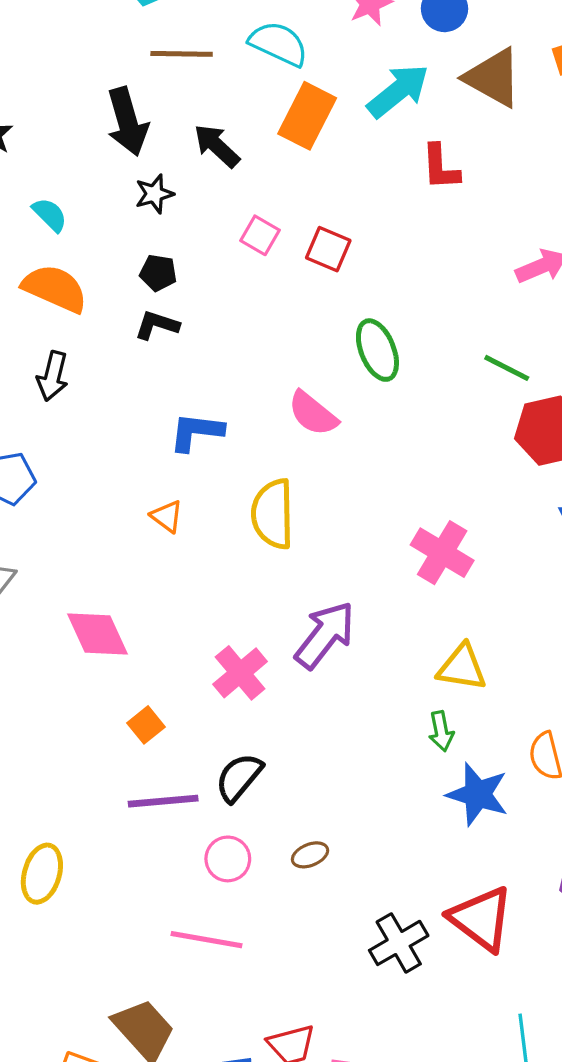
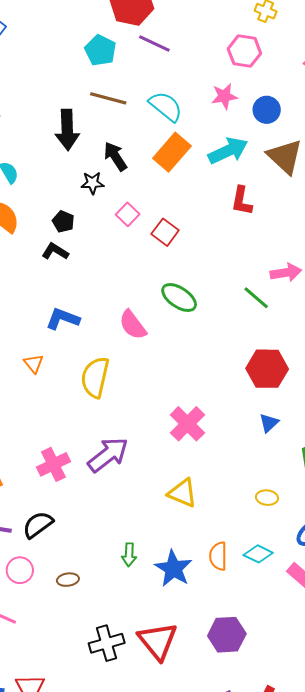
black star: (154, 194) -> (92, 183), moved
green ellipse: (377, 350) -> (179, 298), turned -48
green line: (507, 368) -> (256, 298), moved
green arrow: (441, 731) -> (129, 555), moved

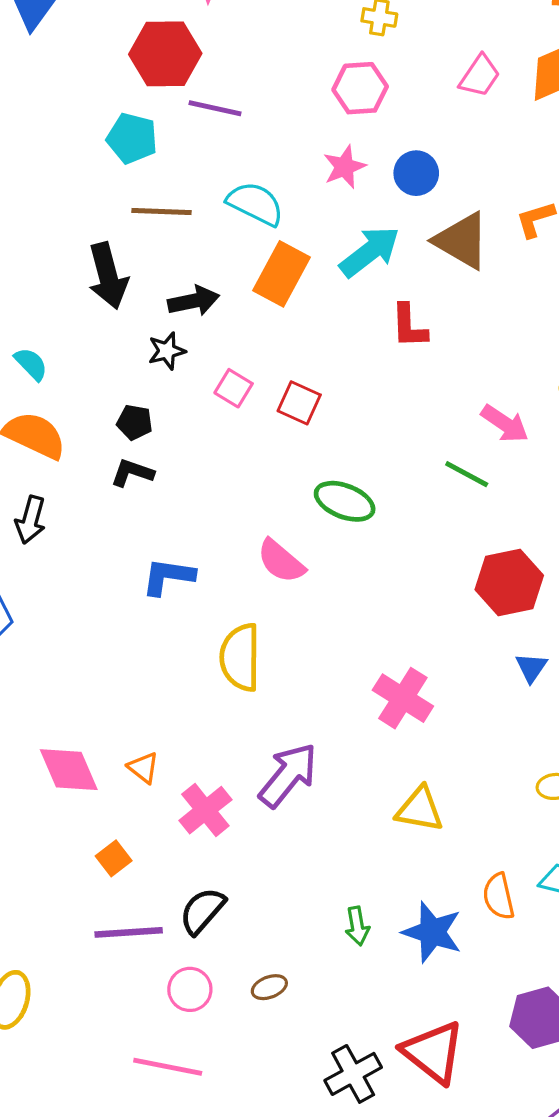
black arrow: (115, 156) -> (194, 301), turned 124
pink arrow: (286, 273) -> (505, 424), turned 56
orange triangle: (34, 363) -> (143, 768), moved

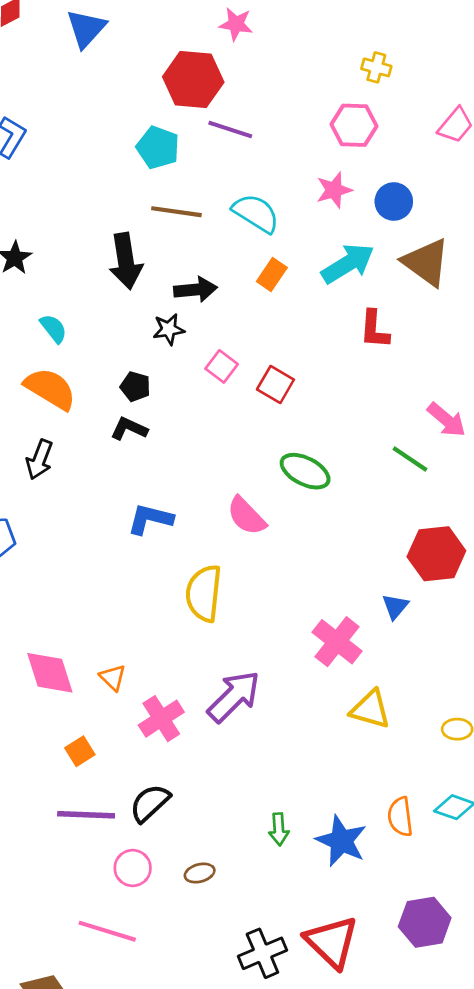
orange rectangle: (282, 274) -> (272, 274), size x0.6
blue triangle: (531, 667) -> (395, 606), moved
yellow triangle: (420, 809) -> (370, 709), moved

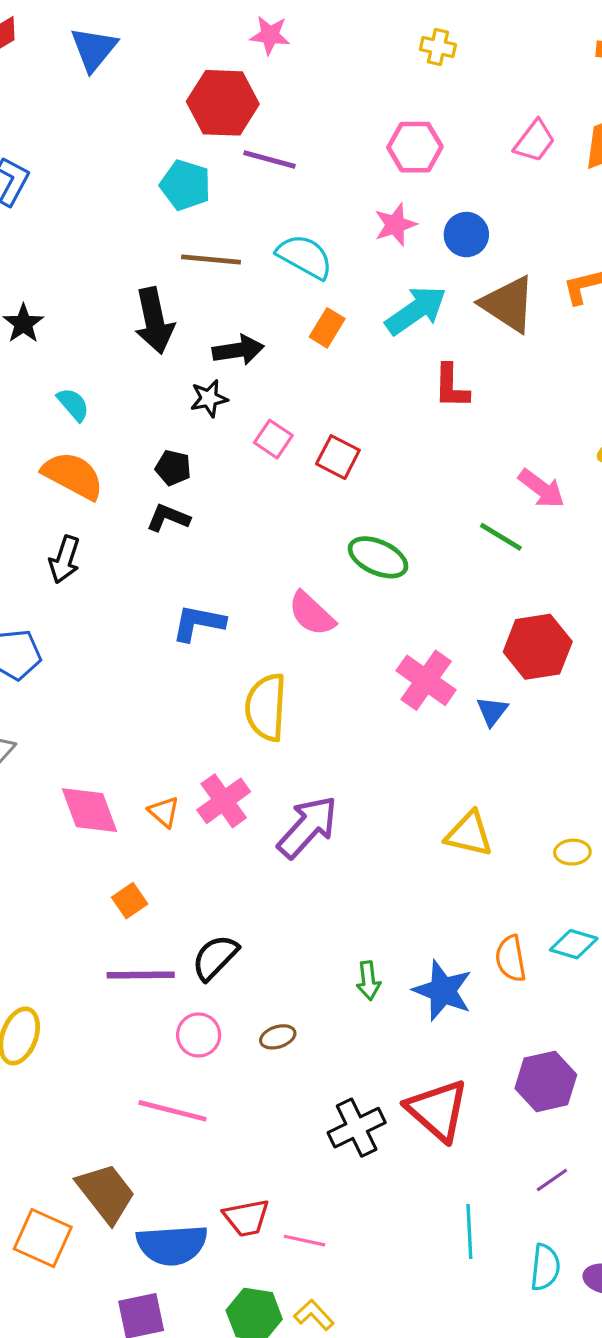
yellow cross: (376, 67) -> (438, 47), moved
pink cross: (337, 642) -> (426, 680), moved
pink cross: (161, 719) -> (224, 801), moved

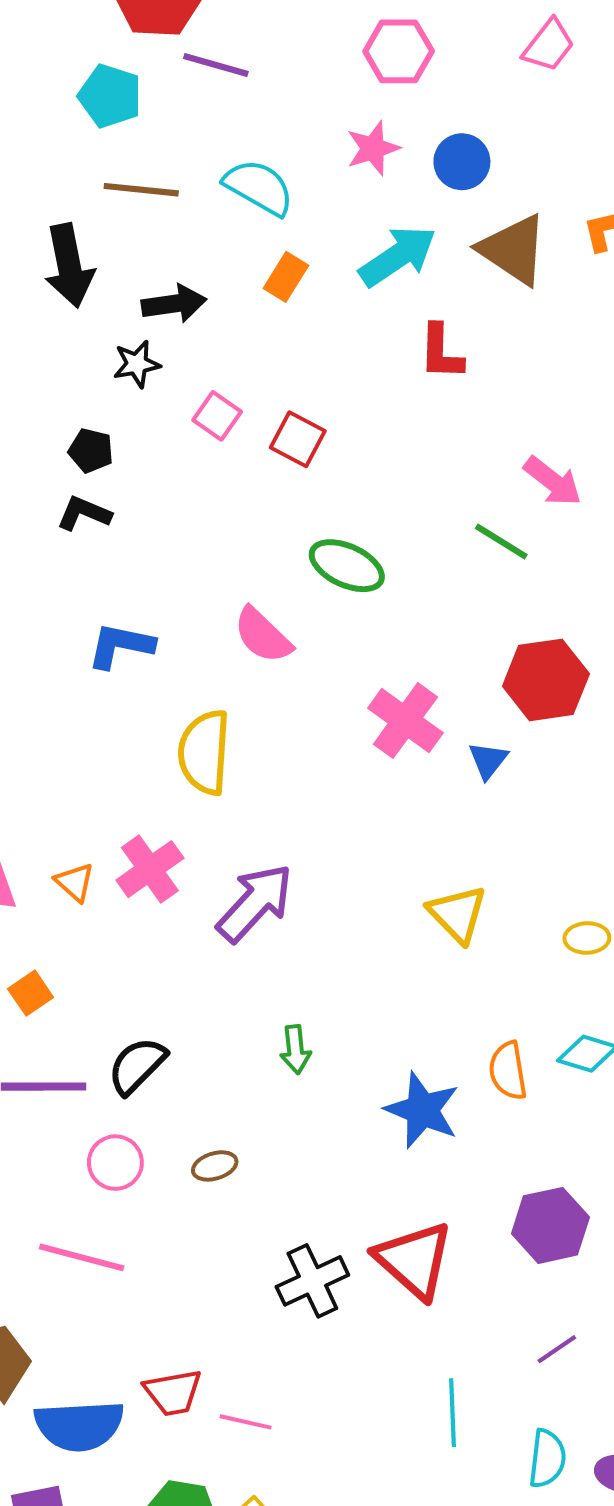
yellow triangle: (469, 834) -> (457, 914), turned 32
green arrow: (368, 981) -> (295, 1050), moved

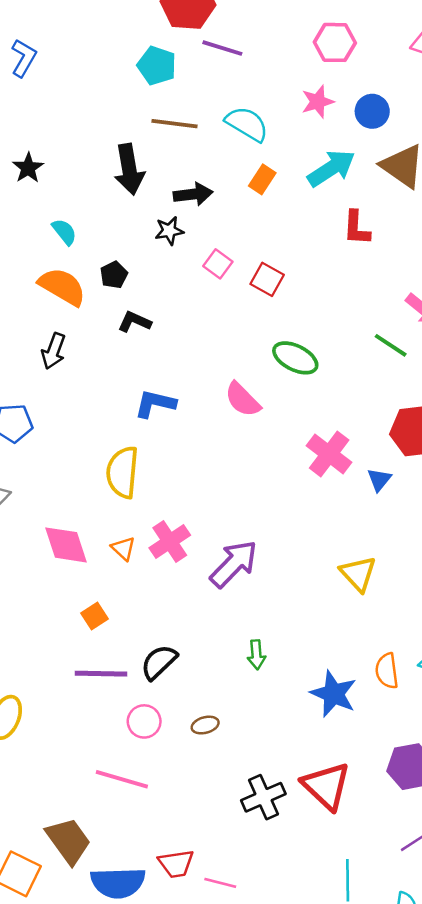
black pentagon: (91, 451) -> (114, 275), moved, turned 30
yellow semicircle: (204, 752) -> (122, 472), moved

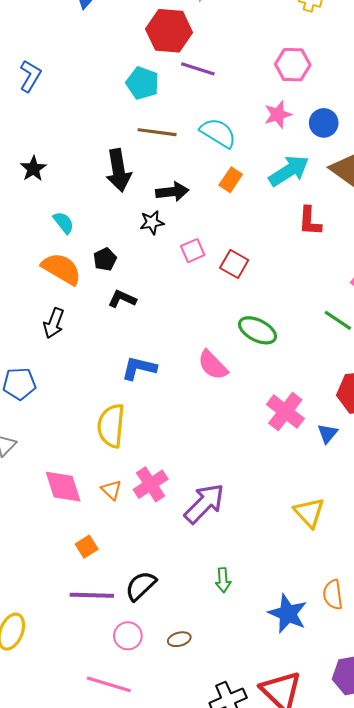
pink square: (218, 264) -> (193, 251), turned 30

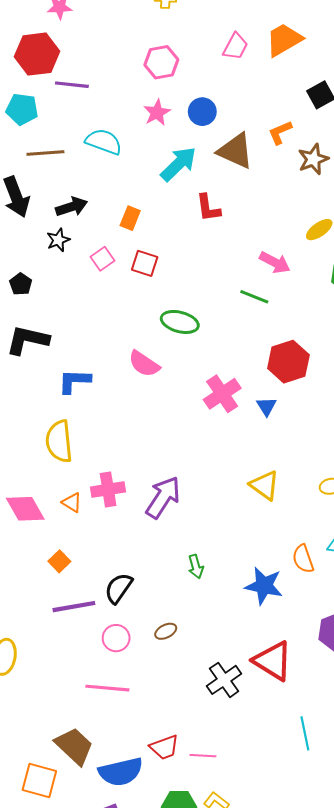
orange rectangle: (231, 180) -> (130, 218), moved
black L-shape: (122, 299) -> (28, 340), moved, size x1.6
pink cross: (285, 412) -> (222, 394), turned 30
pink cross: (151, 484) -> (108, 489), turned 36

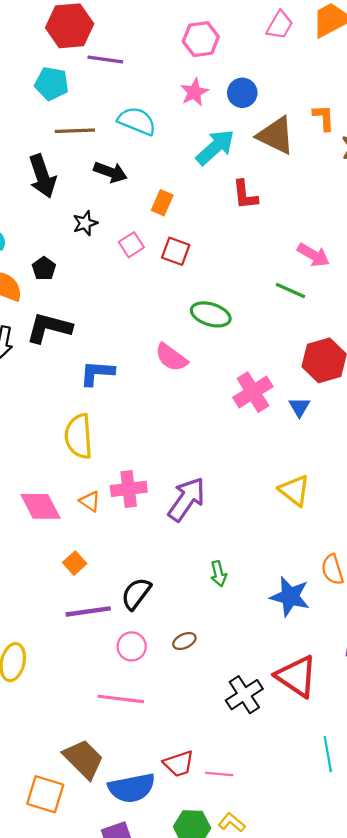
orange L-shape: (280, 132) -> (324, 118), turned 108
black arrow: (72, 207) -> (110, 172), moved, turned 36

